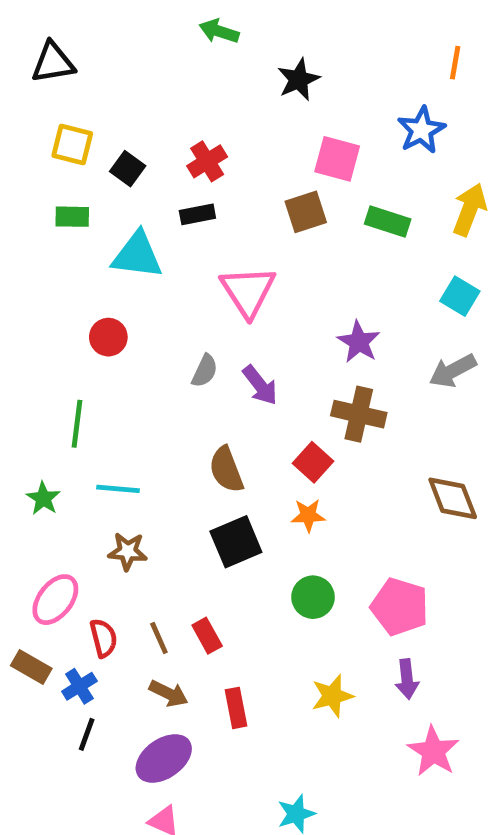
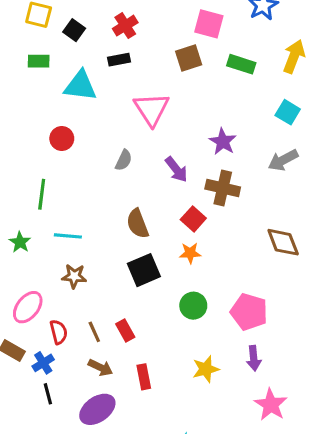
purple arrow: (260, 385) -> (176, 169), moved
black line: (87, 734) -> (48, 394), turned -35

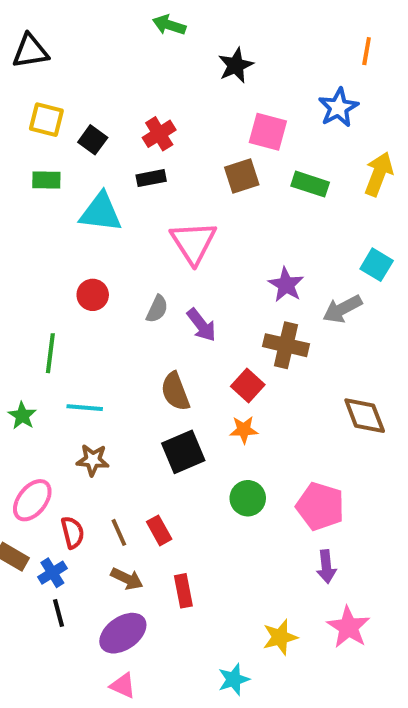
cyan square: (288, 112) -> (377, 265), moved
red circle: (62, 138) -> (93, 295), moved
gray arrow: (283, 160) -> (342, 309), moved
purple arrow: (176, 169) -> (201, 325), moved
yellow star: (206, 369) -> (280, 637), moved

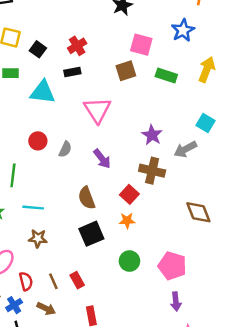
gray semicircle: (157, 309) -> (65, 149), moved
brown arrow: (127, 579) -> (46, 309), moved

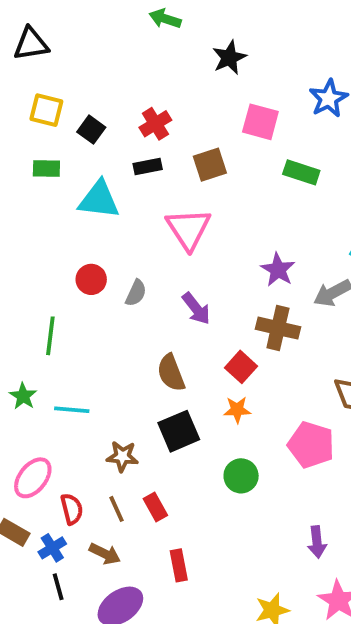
brown square: (126, 71) -> (210, 165), moved
cyan line: (33, 208) -> (72, 410), moved
brown star: (38, 238) -> (122, 456), moved
pink pentagon: (172, 266) -> (311, 445), moved

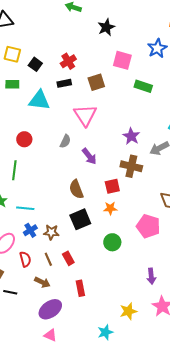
red circle: (91, 279) -> (24, 139), moved
gray semicircle: (136, 293) -> (65, 141), moved
red square: (241, 367) -> (112, 186), turned 35
blue cross: (52, 548) -> (30, 230), moved
black line: (58, 587) -> (10, 292), moved, turned -64

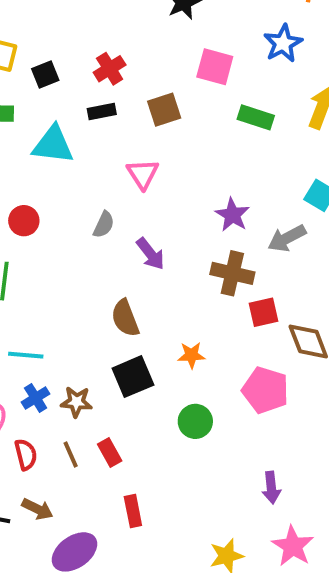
black square: (35, 64) -> (45, 75), turned 32
pink triangle: (85, 115) -> (143, 174), size x0.7
red square: (112, 186) -> (264, 312), moved
brown arrow: (42, 282) -> (37, 509), moved

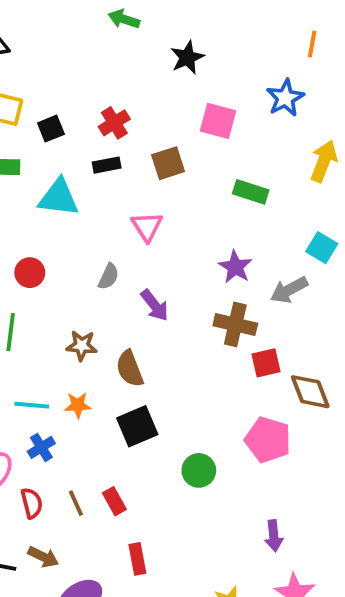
green rectangle: (256, 117) -> (251, 192), moved
orange star: (191, 355) -> (78, 405), moved
brown star: (76, 402) -> (82, 346), moved

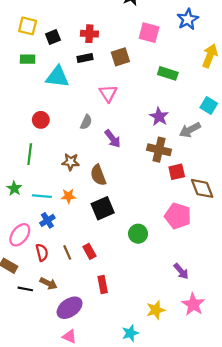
red cross: (114, 123) -> (89, 34), turned 35
purple arrow: (274, 536) -> (181, 271), turned -35

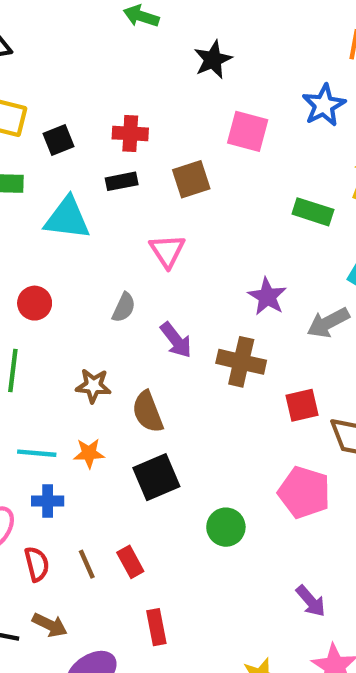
green rectangle: (168, 73) -> (313, 212), moved
brown cross: (159, 150) -> (241, 362), moved
blue cross: (47, 220) -> (48, 501), turned 32

